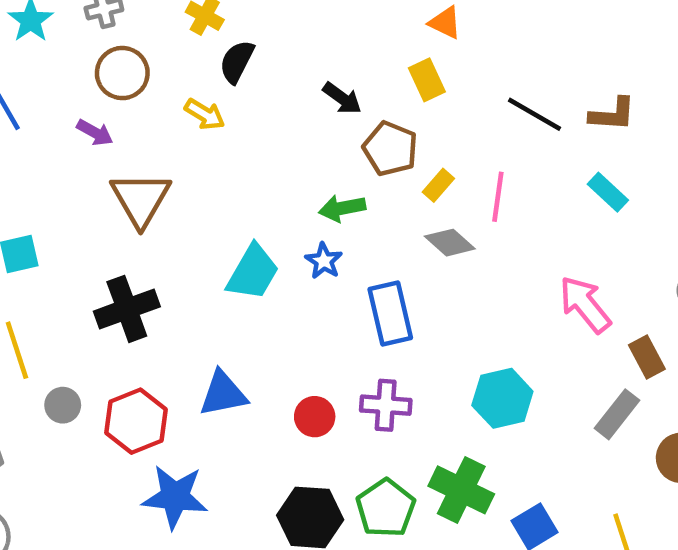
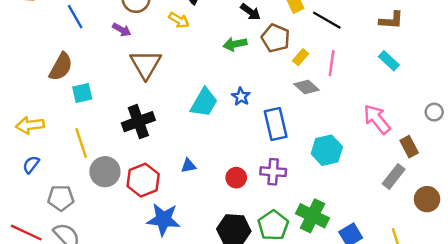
black line: (535, 114) -> (327, 20), moved
green arrow: (342, 208) -> (235, 44), moved
blue triangle: (223, 394) -> (188, 166), size x0.6
cyan hexagon: (502, 398) -> (327, 150), moved
gray circle: (63, 405) -> (105, 172), size x1.6

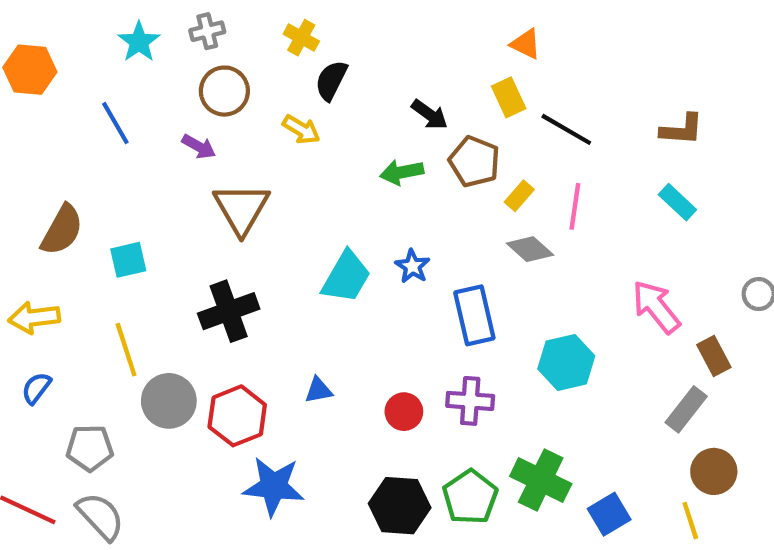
brown semicircle: (61, 67) -> (62, 230), moved
brown circle: (427, 199) -> (714, 471), moved

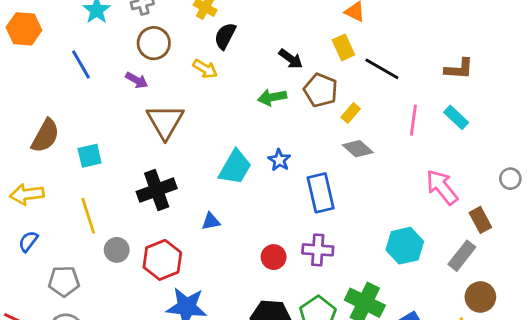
pink line: (575, 206) -> (413, 120), moved
cyan hexagon: (566, 362) -> (405, 246), moved
blue triangle: (318, 390) -> (211, 221), moved
gray circle: (169, 401) -> (117, 250), size x0.7

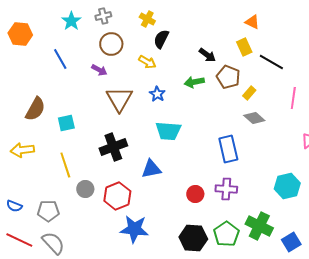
blue star: (279, 160) -> (157, 94), moved
cyan trapezoid: (235, 167) -> (168, 131), turned 64
blue triangle: (211, 221) -> (151, 169), size x1.5
blue semicircle: (28, 241) -> (14, 206), moved, turned -105

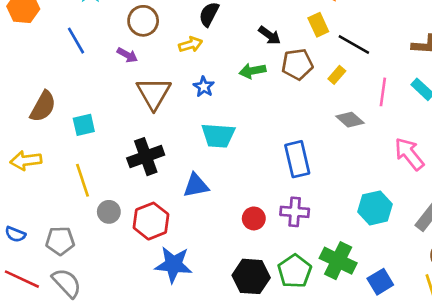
yellow arrow: (147, 62) -> (191, 45), turned -48
brown pentagon: (228, 77) -> (297, 64), turned -30
yellow rectangle: (249, 93) -> (337, 75), moved
gray diamond: (254, 118) -> (350, 120), moved

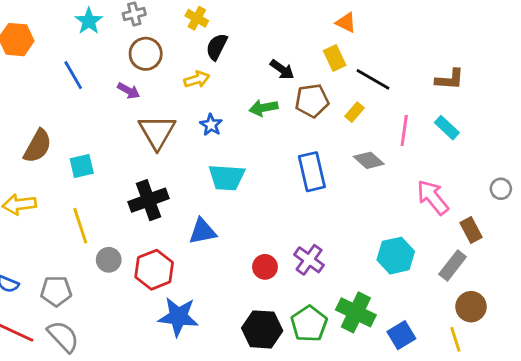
blue rectangle: (297, 159) -> (312, 172), moved
purple cross: (295, 212) -> (309, 260), turned 32

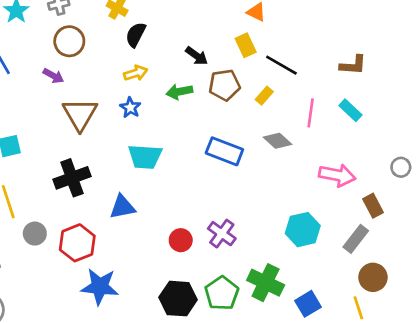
yellow arrow: (197, 79) -> (136, 73), moved
blue rectangle: (312, 172) -> (224, 151), turned -56
pink arrow: (433, 197) -> (337, 175), turned 140

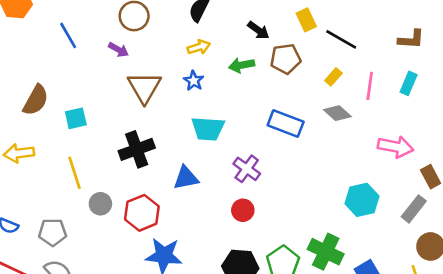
yellow rectangle: (264, 96) -> (333, 77), moved
cyan rectangle: (350, 110) -> (409, 83), turned 70
purple cross: (222, 234) -> (247, 169), moved

